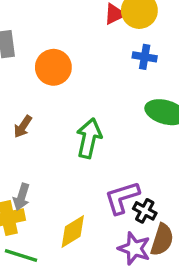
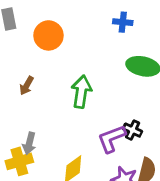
black cross: (145, 211) -> (133, 130), moved

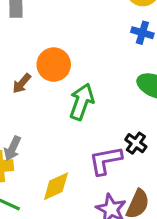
orange circle: (48, 35) -> (54, 65), moved
black cross: (133, 130) -> (136, 143), moved

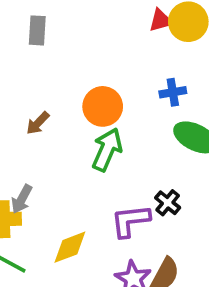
blue cross: (142, 33) -> (173, 92), moved, turned -30
orange circle: (54, 65) -> (103, 106), moved

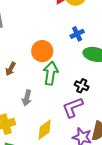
gray arrow: (22, 199) -> (27, 98), moved
black cross: (168, 203) -> (82, 86), moved

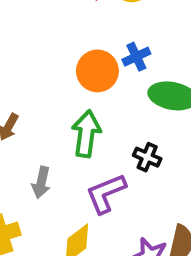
orange circle: (42, 51) -> (97, 71), moved
purple L-shape: (73, 107) -> (106, 193), moved

